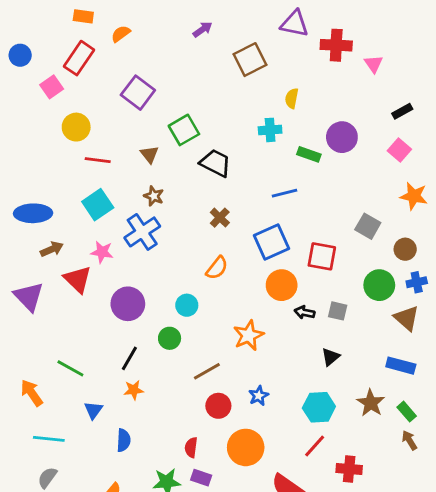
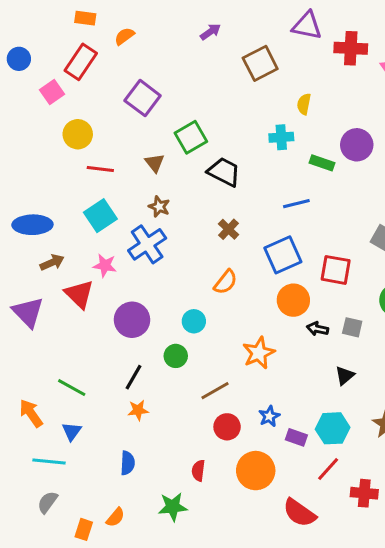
blue triangle: (93, 410) -> (72, 431), moved
purple rectangle: (201, 478) -> (296, 437), moved

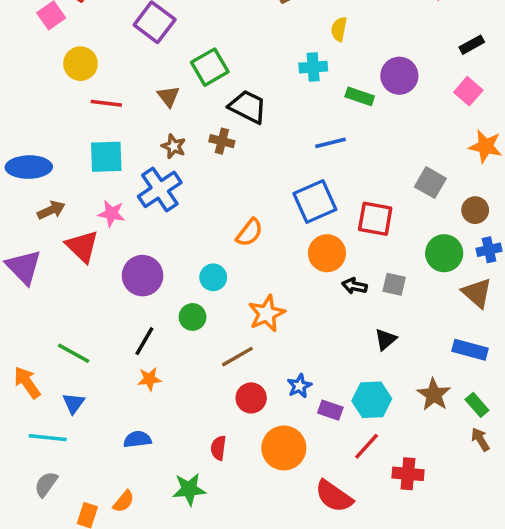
cyan square: (100, 216) -> (106, 157), turned 32
brown cross: (229, 229) -> (222, 141), moved, turned -30
orange star: (259, 353) -> (267, 314), moved
blue semicircle: (127, 463) -> (137, 439), turned -100

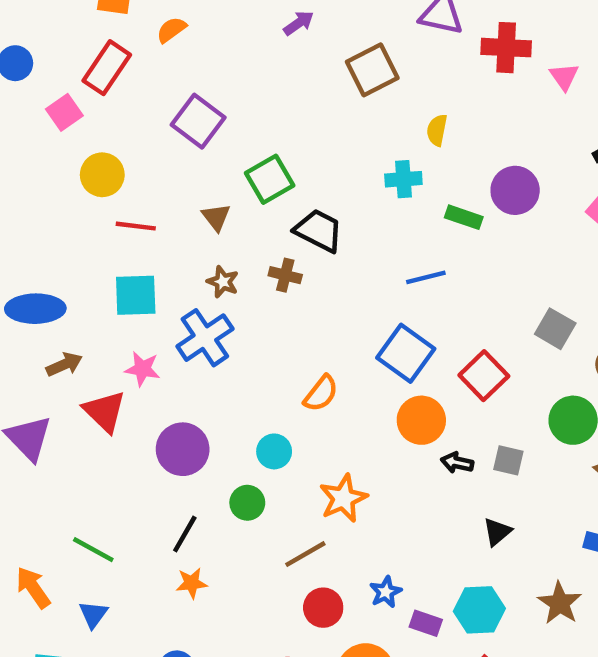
blue square: (315, 202) -> (406, 353), turned -30
red square: (375, 219) -> (484, 376), turned 36

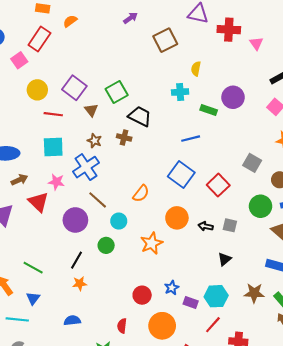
purple square: (198, 121) -> (74, 88), moved
orange circle: (421, 420) -> (177, 218), moved
brown line: (305, 554) -> (98, 200), moved, turned 72
brown star: (560, 603) -> (254, 293), turned -30

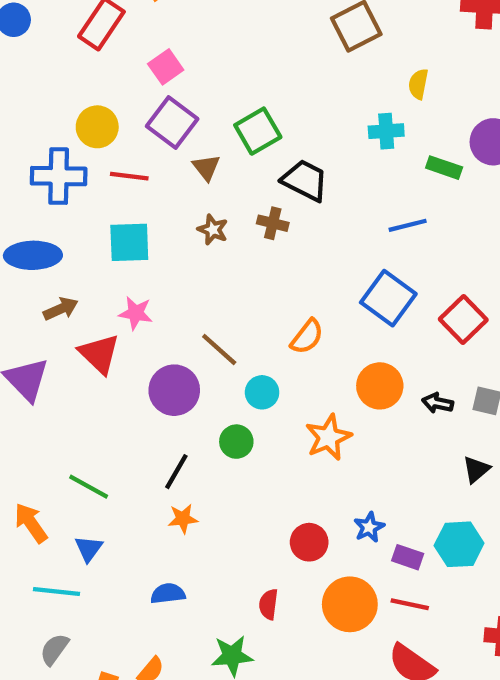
pink square: (19, 60) -> (166, 67), moved
blue cross: (86, 167) -> (59, 176), moved, turned 35
red line: (213, 325) -> (410, 604), moved, turned 60

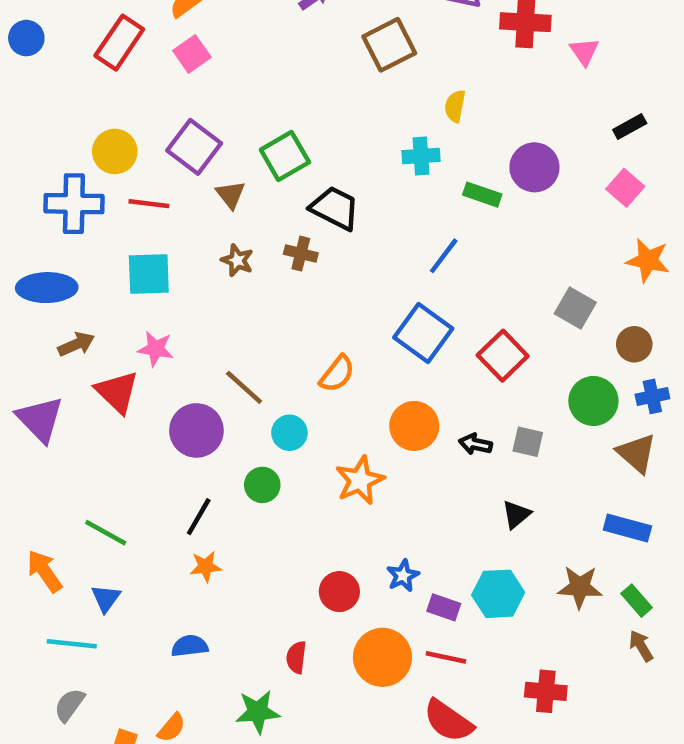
pink square: (166, 67) -> (192, 54), moved
blue line: (408, 225) -> (444, 256), turned -39

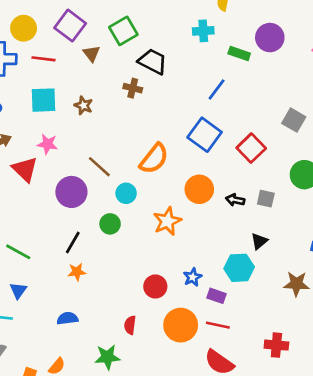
brown star: (237, 260) -> (83, 105), moved
orange semicircle: (337, 374) -> (154, 159), size x1.4
cyan hexagon: (498, 594) -> (239, 268), moved

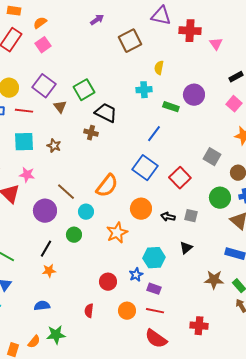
cyan hexagon: (239, 268) -> (154, 258), moved
orange circle: (181, 325) -> (127, 311), size x0.7
green star: (107, 357) -> (56, 335), moved

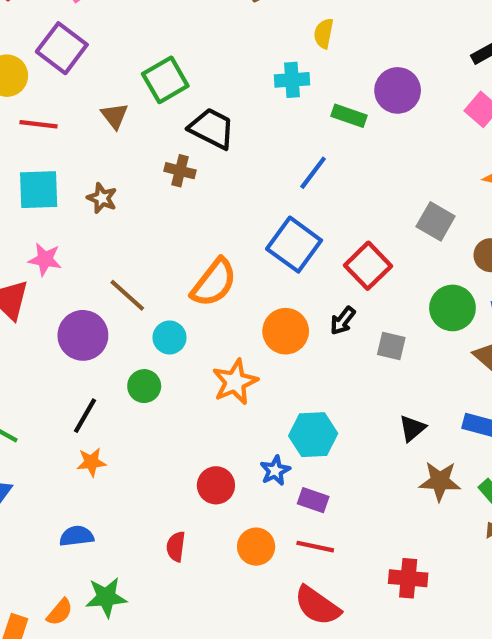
purple square: (44, 86) -> (62, 48), moved
black arrow: (168, 217) -> (343, 321), moved, turned -64
black triangle: (186, 248) -> (412, 428), moved

